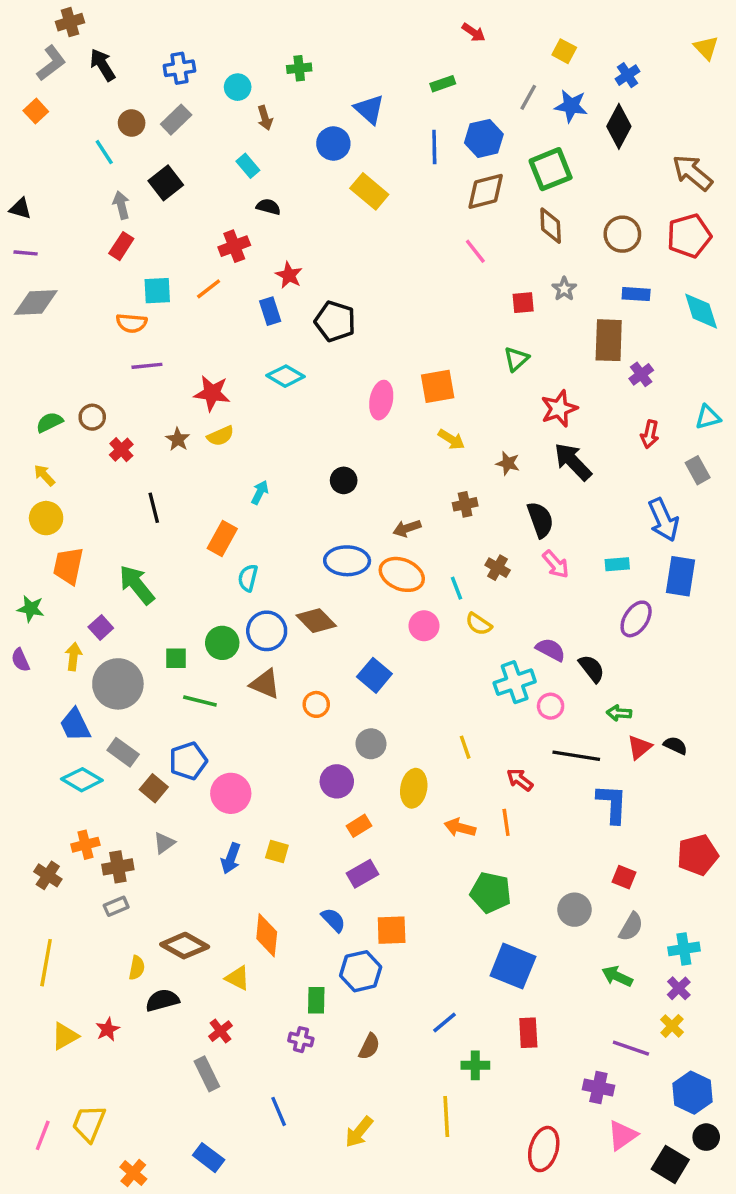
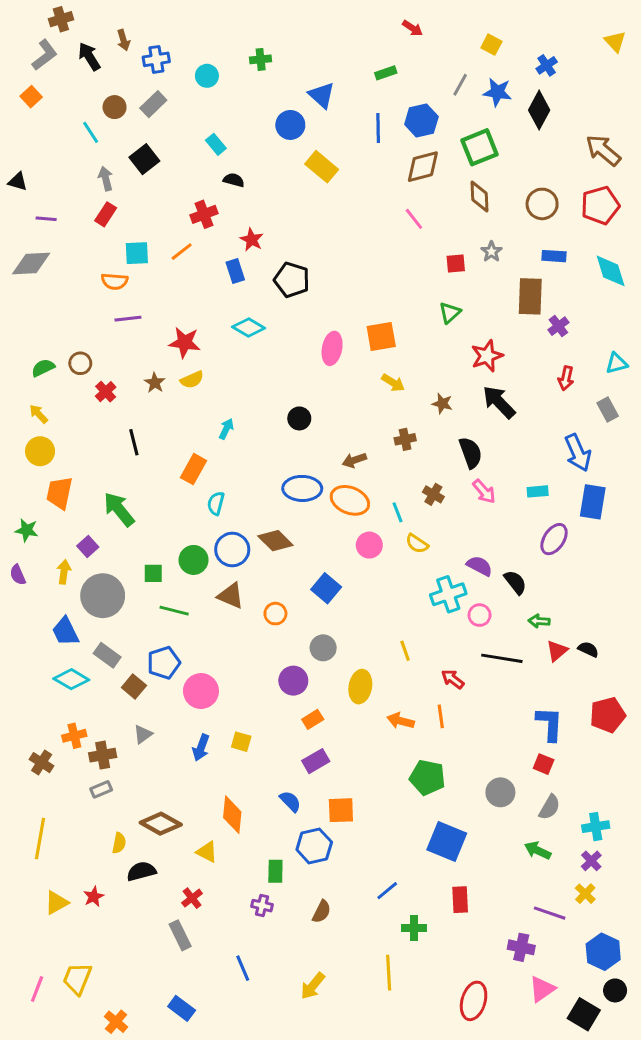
brown arrow: (265, 118) -> (123, 40), moved
purple line: (26, 253) -> (46, 219), moved
blue L-shape: (612, 804) -> (550, 724), moved
red pentagon: (698, 855) -> (608, 715), moved

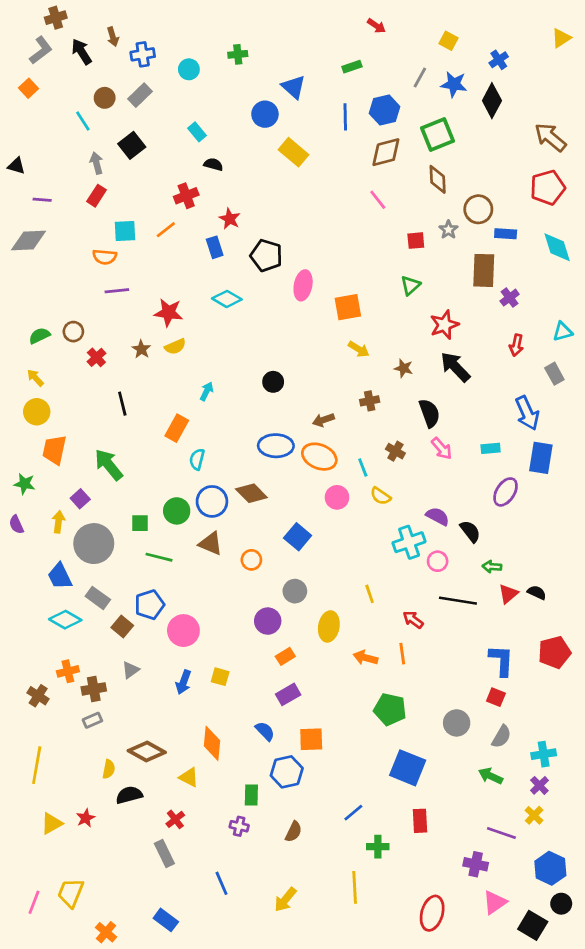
yellow triangle: (615, 42) -> (561, 38), turned 40
brown circle: (542, 204) -> (478, 209), moved
pink ellipse: (332, 348) -> (303, 285), moved

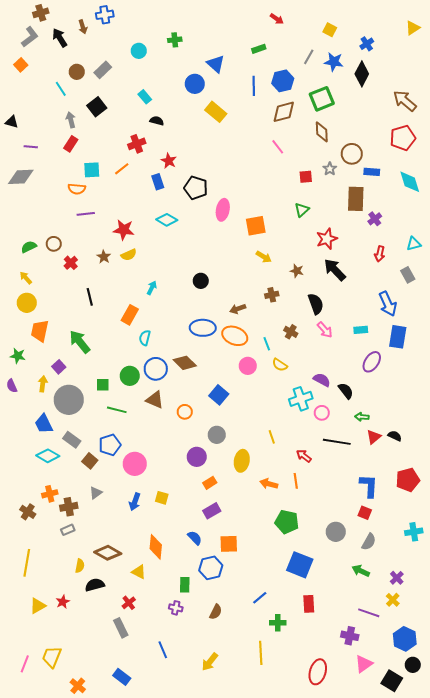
blue cross: (143, 54) -> (105, 15), moved
cyan cross: (544, 754) -> (414, 532), moved

